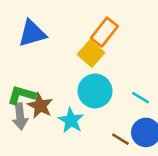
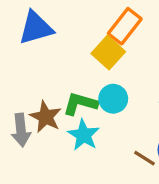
cyan circle: (95, 91) -> (113, 99), size x0.7
green L-shape: (21, 95) -> (80, 104), moved

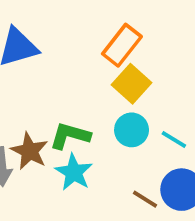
yellow square: (108, 53) -> (132, 84), moved
cyan circle: (113, 99) -> (132, 130), moved

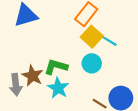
cyan line: (174, 140) -> (110, 41), moved

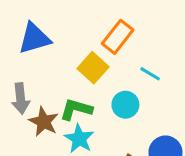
yellow square: (92, 37) -> (93, 68), moved
gray arrow: (16, 85) -> (21, 99), moved

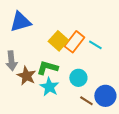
orange rectangle: (118, 37) -> (74, 42), moved
cyan circle: (125, 105) -> (78, 78), moved

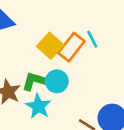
cyan line: (95, 45) -> (92, 39), moved, turned 32
cyan circle: (78, 78) -> (57, 81), moved

